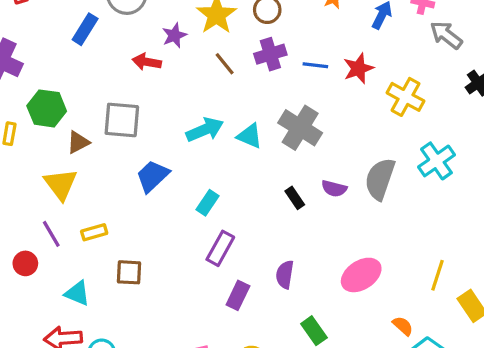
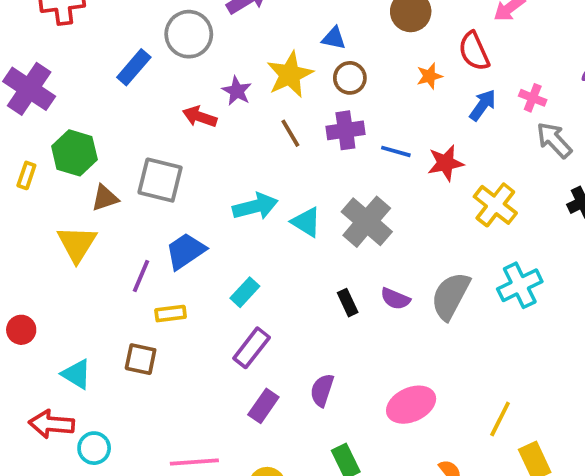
purple star: (174, 35) -> (237, 91), turned -30
yellow rectangle: (94, 232) -> (171, 314), moved
purple line: (51, 234) -> (141, 276), moved, turned 44

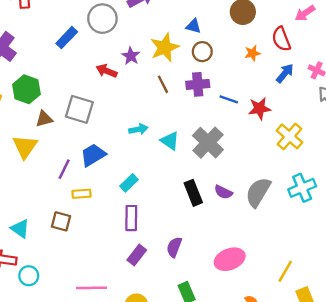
cyan arrow: (255, 206) -> (138, 129), size x0.7
black rectangle: (348, 303) -> (193, 193), size x1.5
purple rectangle: (252, 348) -> (131, 218), turned -40

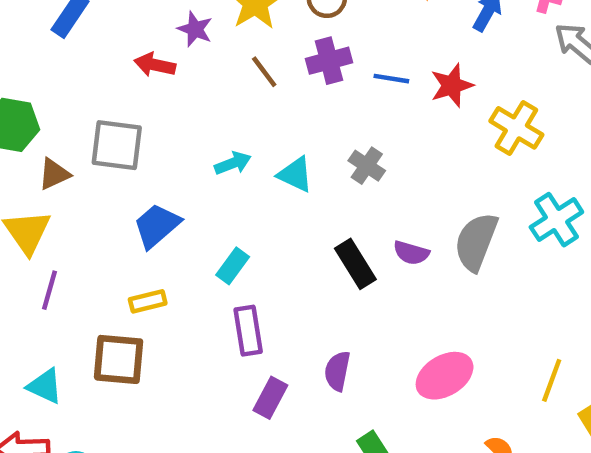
gray cross: (208, 143) -> (367, 166), size x0.6
purple line: (64, 169) -> (49, 290), moved
brown square: (61, 221) -> (119, 359), size x1.4

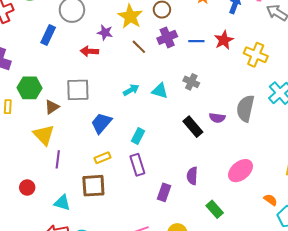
purple rectangle: (248, 331) -> (137, 165), moved

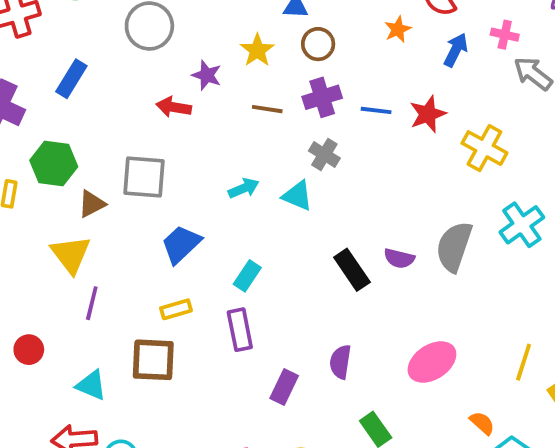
yellow star: (130, 16) -> (257, 50), size x0.7
blue rectangle: (48, 35) -> (71, 79), moved
brown line: (139, 47) -> (267, 109), turned -42
gray cross: (191, 82) -> (324, 154), moved

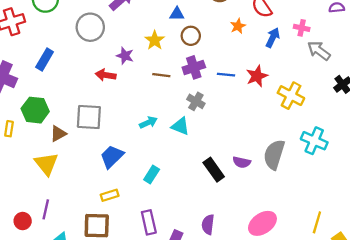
cyan cross: (522, 225) -> (314, 141), turned -30
purple line: (92, 303) -> (46, 209), moved
purple rectangle: (240, 330) -> (149, 222), moved

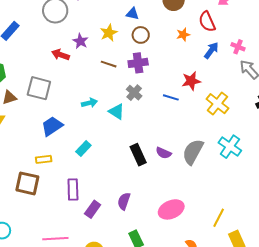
blue line: (226, 75) -> (171, 97), moved

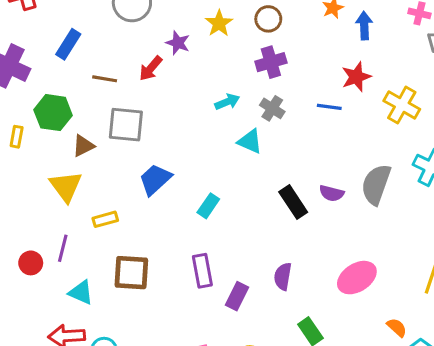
blue arrow: (211, 50) -> (364, 26), moved, turned -30
red arrow: (60, 55) -> (151, 68), turned -60
brown line: (109, 64) -> (105, 79), moved
cyan arrow: (89, 103) -> (227, 102), moved
yellow rectangle: (44, 159) -> (105, 219), moved

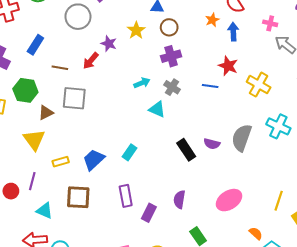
red star: (356, 77) -> (228, 66), turned -30
blue trapezoid: (155, 179) -> (94, 160), moved

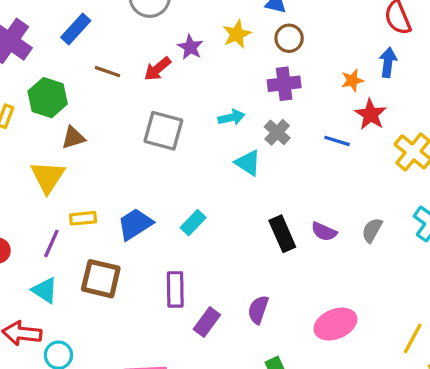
orange star: (212, 20) -> (352, 80), moved
gray square: (74, 98) -> (163, 131), moved
gray semicircle: (242, 138) -> (372, 230), size x0.6
purple line: (32, 181) -> (51, 243), moved

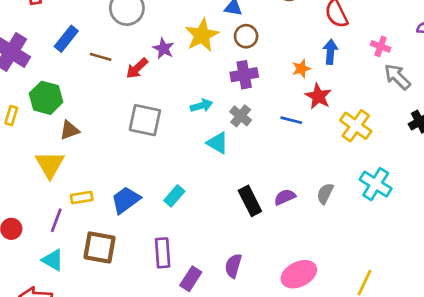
yellow star: (237, 34) -> (202, 35), size x1.4
brown line: (108, 72) -> (101, 57), moved
purple semicircle: (324, 232) -> (285, 197), turned 135

